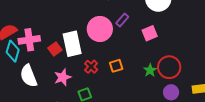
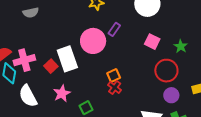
pink square: (150, 33) -> (152, 42), moved, turned -35
red cross: (91, 67) -> (115, 87), moved
green star: (150, 70) -> (181, 46), moved

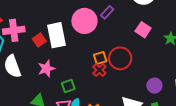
red circle: (166, 71) -> (120, 58), moved

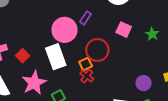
white rectangle: (57, 35) -> (56, 57), moved
red circle: (120, 58) -> (97, 50), moved
pink star: (46, 69) -> (34, 83), size x1.4

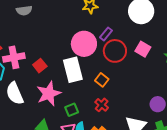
red circle: (97, 50) -> (115, 51), moved
orange square: (86, 64) -> (102, 80), turned -32
red cross: (87, 76) -> (102, 105), moved

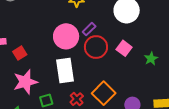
white rectangle: (73, 70) -> (65, 71), moved
orange square: (102, 80) -> (104, 93), moved, size x1.6

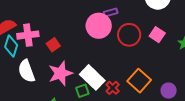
purple rectangle: (89, 29) -> (111, 12), moved, turned 32
white rectangle: (65, 71) -> (92, 77), moved, turned -35

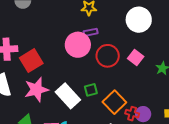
red square: (53, 45) -> (31, 61), size x1.6
red cross: (113, 88) -> (132, 114), moved, turned -32
green square: (82, 91) -> (91, 90), moved

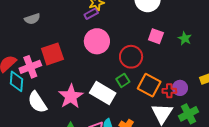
purple rectangle: (91, 32) -> (91, 14), moved
red circle: (108, 56) -> (131, 57), moved
red square: (31, 61) -> (52, 54), moved, turned 30

